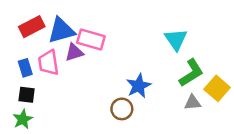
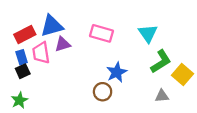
red rectangle: (32, 27) -> (25, 34), moved
pink rectangle: (91, 39) -> (101, 33), moved
black square: (27, 95) -> (23, 71), moved, turned -32
gray triangle: (193, 103) -> (162, 96), moved

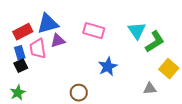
green L-shape: (161, 61) -> (155, 42), moved
brown circle: (103, 92) -> (79, 93), moved

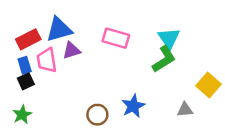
green L-shape: (155, 42) -> (164, 59), moved
blue star: (108, 67) -> (133, 106), moved

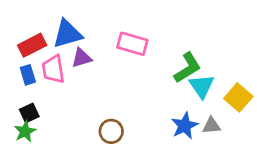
cyan triangle: (169, 38) -> (202, 86), moved
black square: (26, 81) -> (29, 113), moved
blue star: (133, 106) -> (185, 126), moved

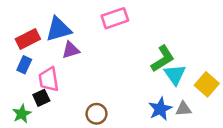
pink rectangle: (132, 44) -> (115, 18), moved, turned -35
pink trapezoid: (53, 69) -> (49, 79), moved
blue rectangle: (28, 75) -> (24, 65), turned 42
black square: (29, 113) -> (41, 98), moved

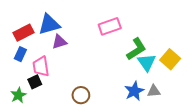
pink rectangle: (115, 18) -> (110, 26), moved
yellow square: (207, 84) -> (170, 59), moved

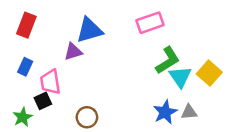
blue triangle: (49, 24) -> (89, 30), moved
pink rectangle: (110, 26) -> (150, 23), moved
red rectangle: (23, 33) -> (26, 25), moved, turned -42
brown circle: (81, 95) -> (87, 117), moved

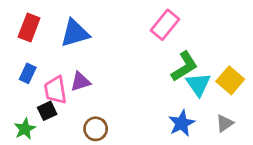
pink rectangle: (150, 23) -> (165, 25), turned -32
blue triangle: (89, 30) -> (75, 33), moved
purple triangle: (73, 52) -> (80, 82), moved
gray triangle: (189, 112) -> (225, 123), moved, turned -30

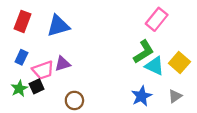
pink rectangle: (165, 25) -> (157, 19), moved
cyan triangle: (198, 84) -> (154, 66), turned -30
pink trapezoid: (55, 90) -> (43, 70), turned -100
green star: (25, 129) -> (19, 89), moved

